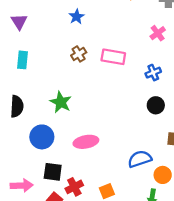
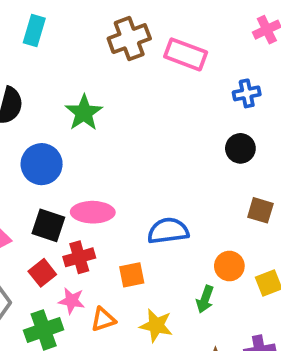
brown cross: (79, 54) -> (129, 39), size x1.5
pink ellipse: (86, 142) -> (93, 212), moved
blue semicircle: (140, 159) -> (168, 231), moved

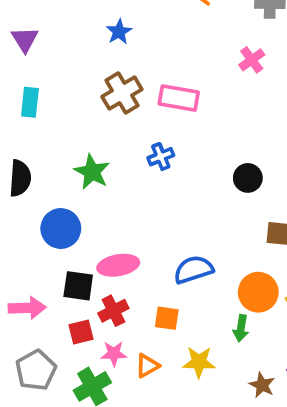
blue cross: (247, 93) -> (161, 157), moved
orange circle: (229, 266) -> (258, 292), size x1.4
red square: (42, 273) -> (81, 332), turned 35
orange square: (132, 275) -> (167, 318), turned 30

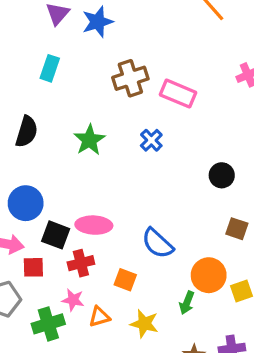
blue star: (119, 32) -> (98, 22), moved, size x1.4
blue cross: (161, 157) -> (151, 140), turned -35
blue circle: (61, 229) -> (26, 203), moved
blue semicircle: (193, 270) -> (158, 243), turned -132
red square: (81, 332) -> (33, 267), moved

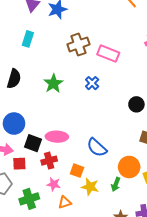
pink star: (73, 300) -> (54, 184), moved
orange triangle: (99, 317) -> (65, 202), moved
yellow star: (144, 324) -> (90, 187), moved

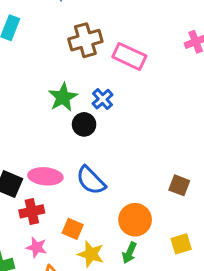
green star: (53, 83) -> (63, 97), moved
black circle: (136, 104) -> (84, 124), moved
blue semicircle: (97, 147) -> (91, 180), moved
orange circle: (129, 167) -> (135, 220), moved

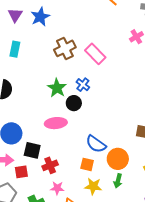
pink rectangle: (129, 56) -> (95, 54), turned 30
pink ellipse: (45, 176) -> (56, 123), moved
blue semicircle: (91, 180) -> (96, 144), moved
orange square: (73, 229) -> (87, 164), moved

